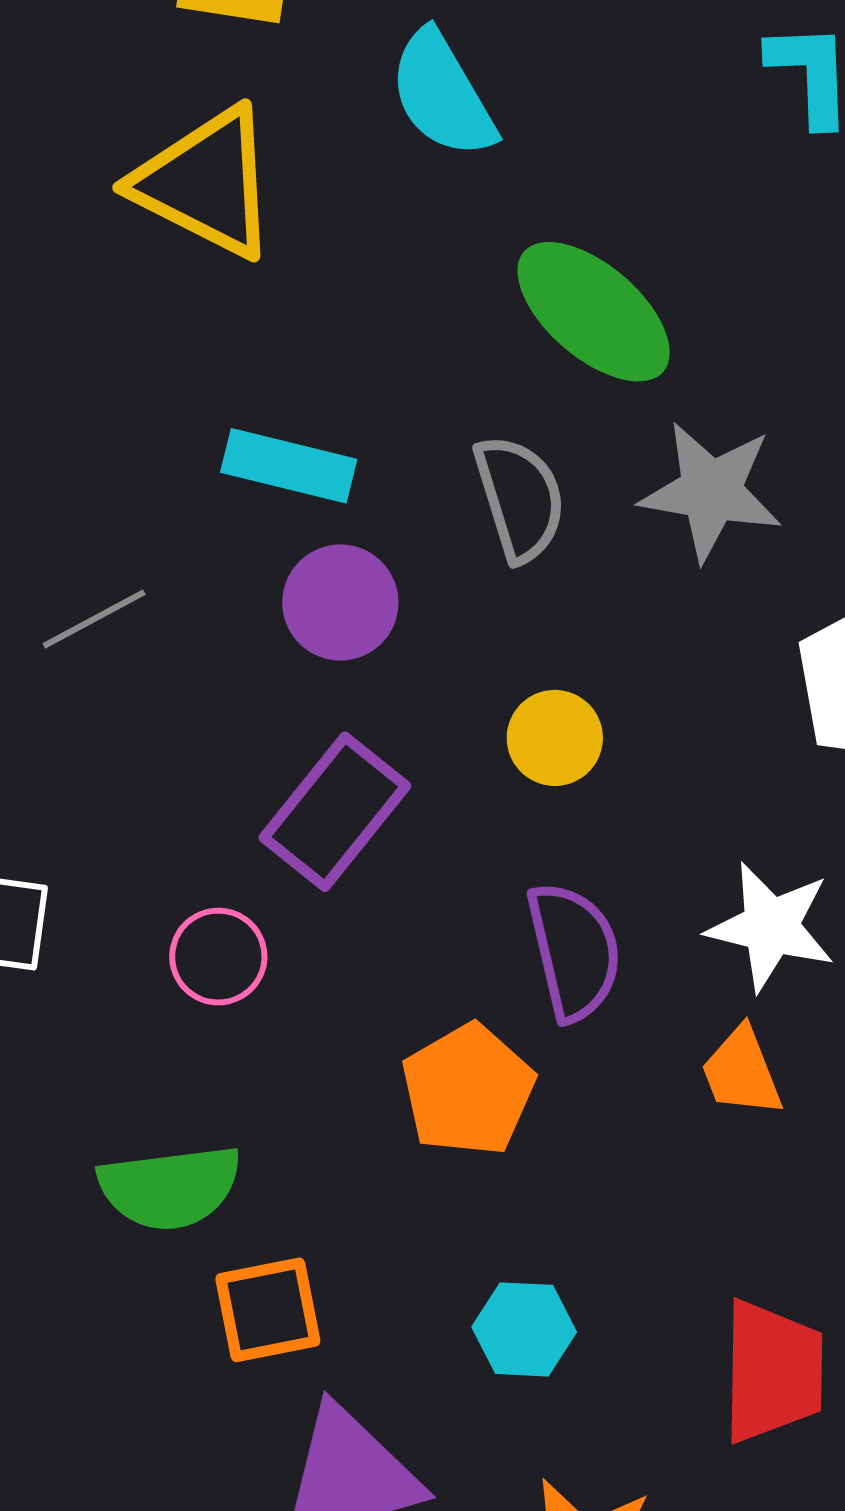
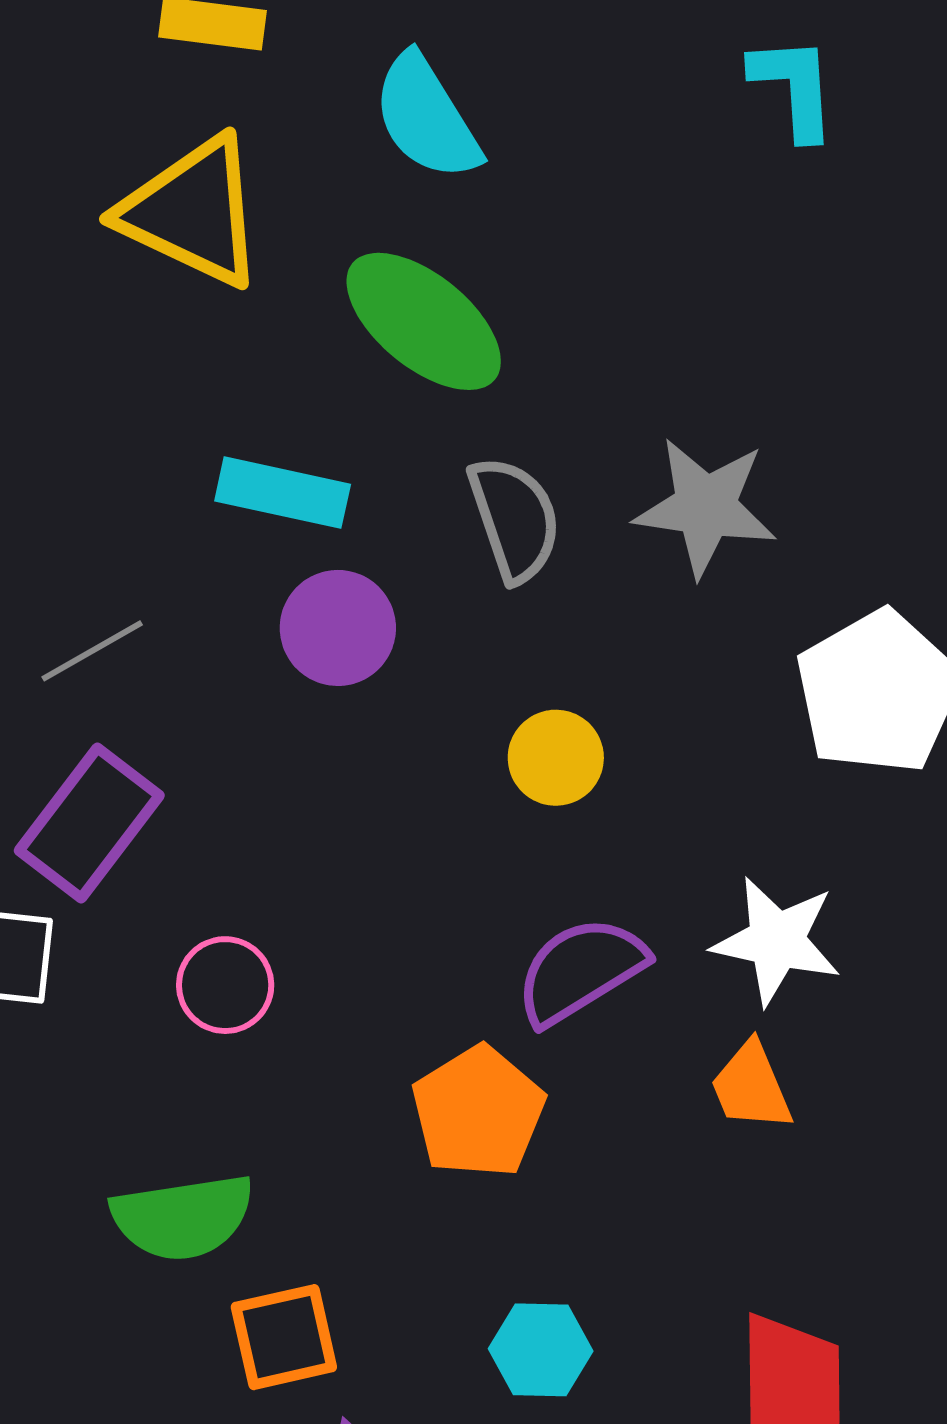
green ellipse: (594, 312) -> (424, 321), moved
purple rectangle: (335, 812) -> (89, 823), moved
purple semicircle: (574, 951) -> (581, 971), turned -107

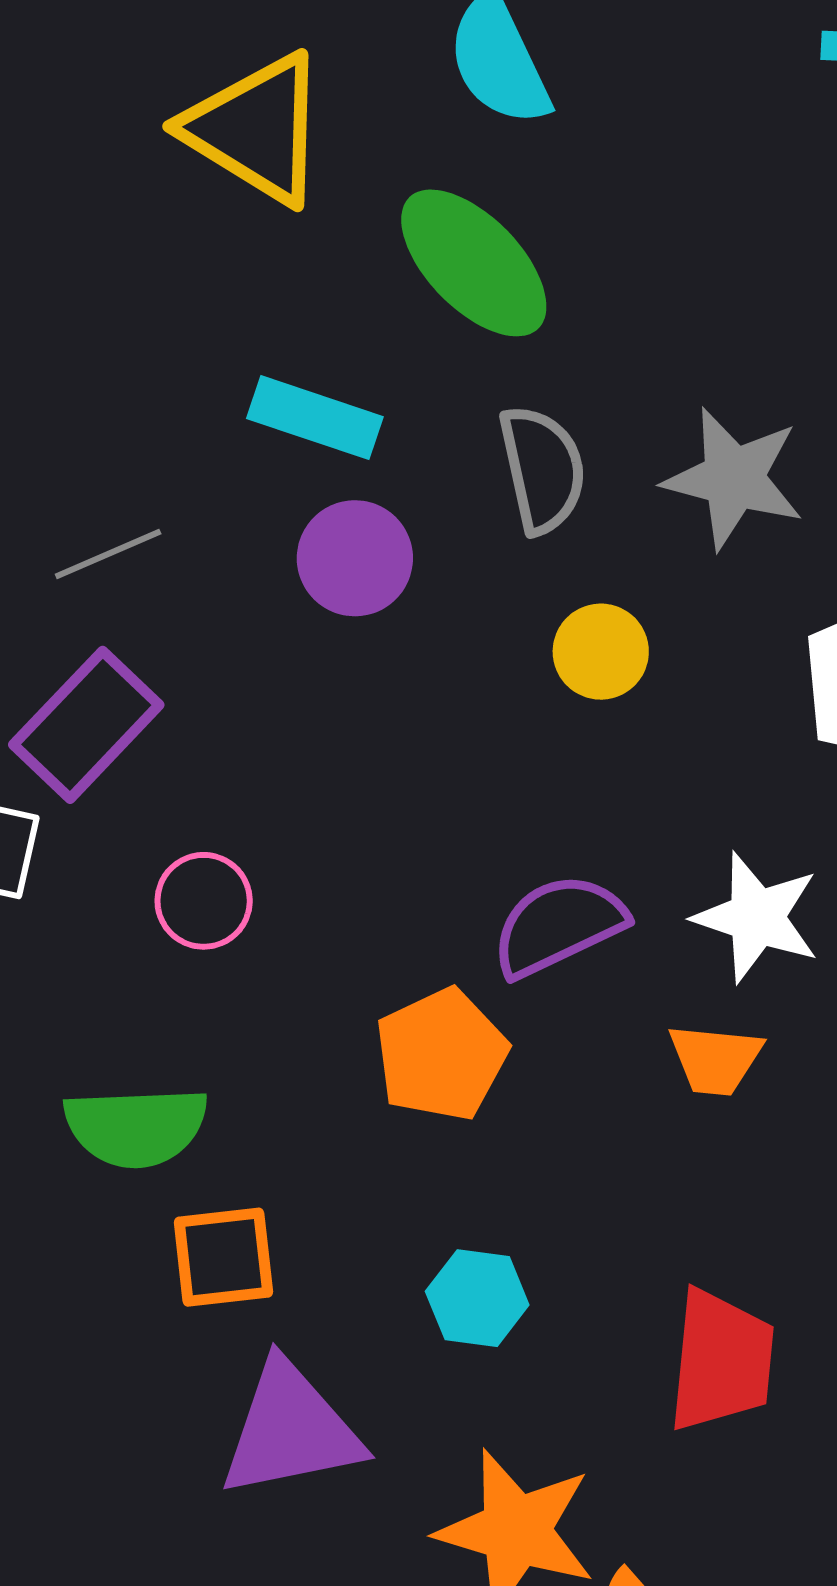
yellow circle: (556, 758) -> (601, 652), moved
orange trapezoid: (751, 1087) -> (715, 1059), turned -68

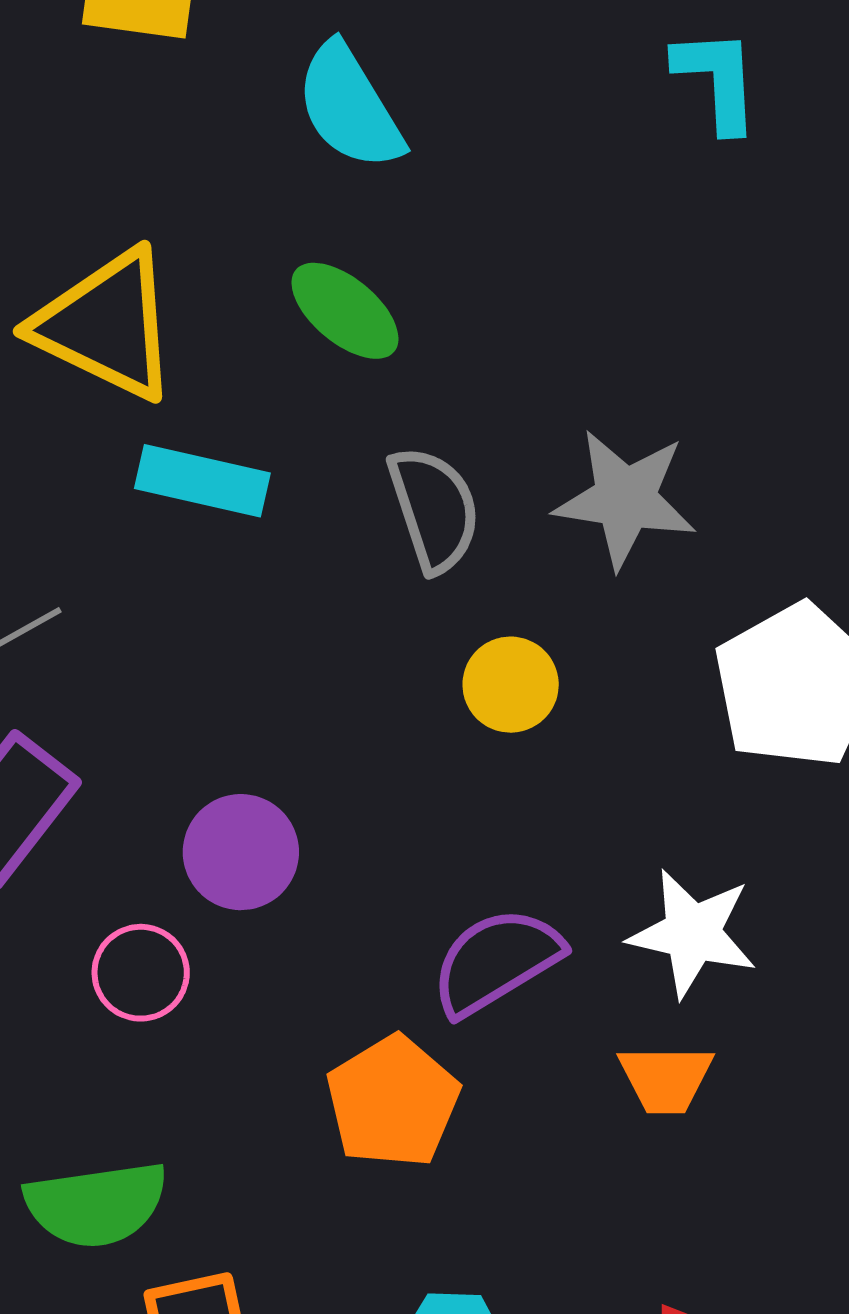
yellow triangle: (256, 129) -> (107, 325), moved
green ellipse: (474, 263) -> (345, 311), size x0.7
purple circle: (355, 558) -> (241, 852), moved

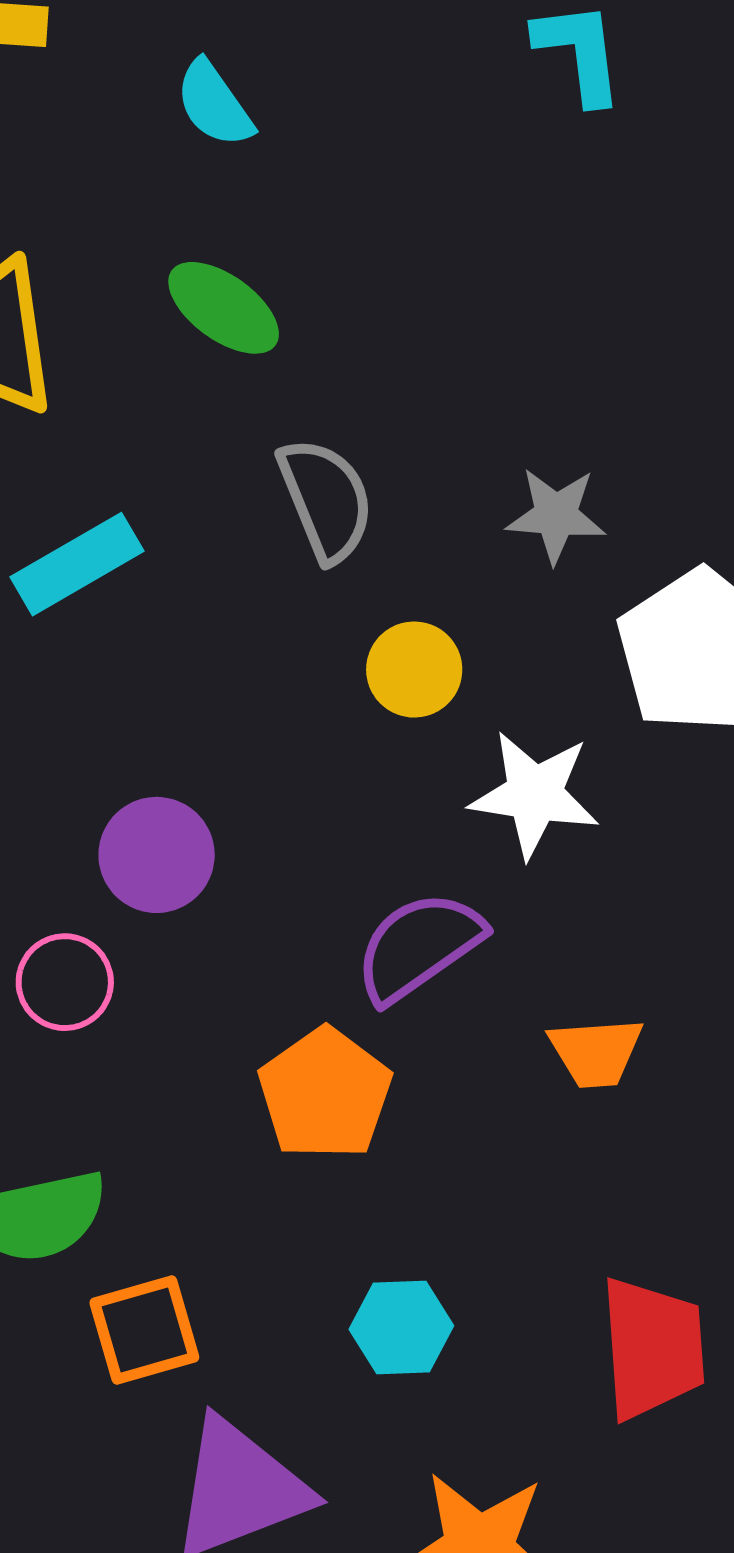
cyan semicircle: (350, 107) -> (214, 104), size x0.7
cyan rectangle: (202, 481) -> (77, 564), moved, turned -39
gray star: (625, 499) -> (556, 515), moved, size x0.7
white star: (692, 933) -> (534, 794), moved

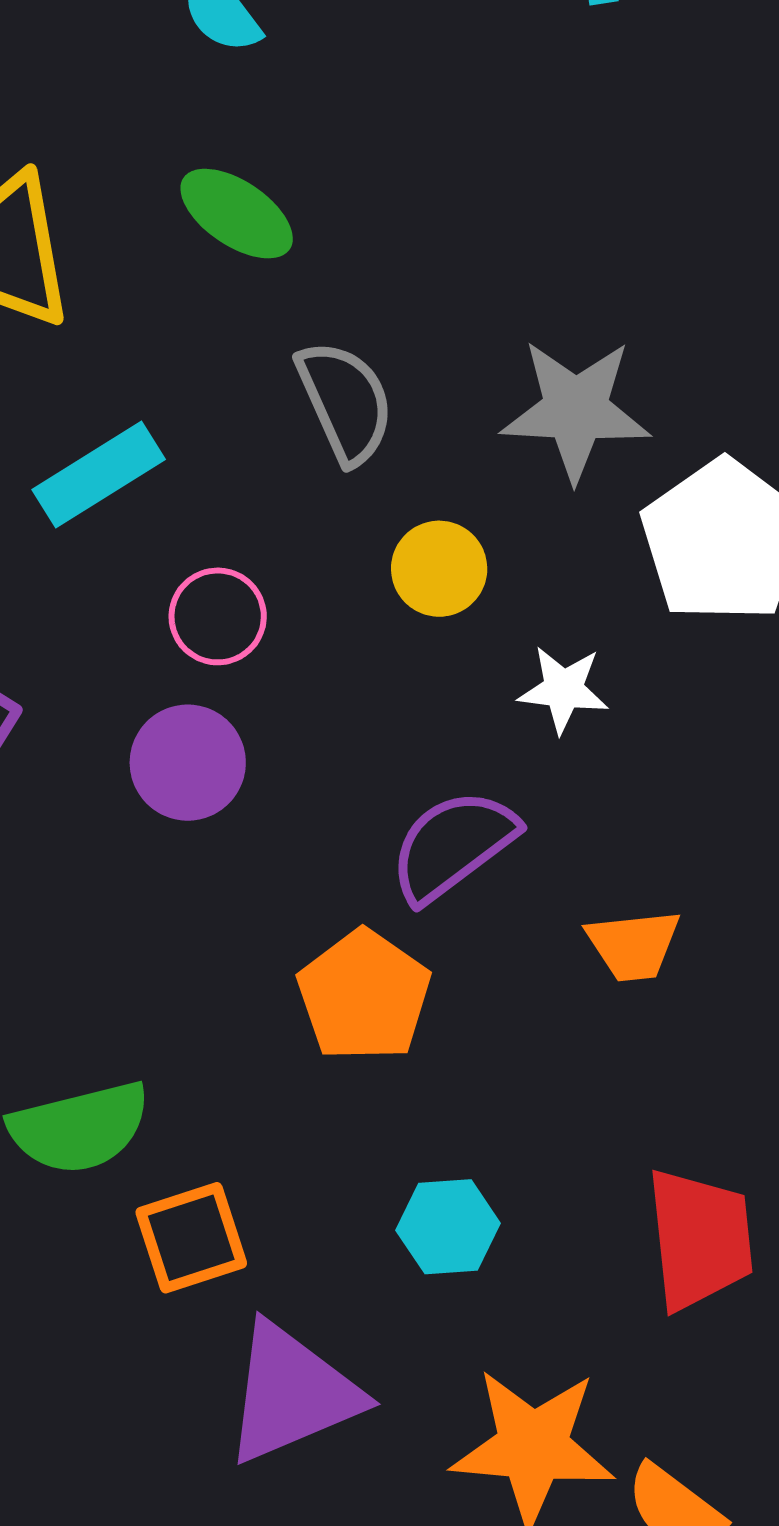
gray star: (556, 515) -> (576, 410), size x1.5
white star: (534, 794) -> (563, 689), size x0.7
pink circle: (65, 982) -> (218, 616), moved

